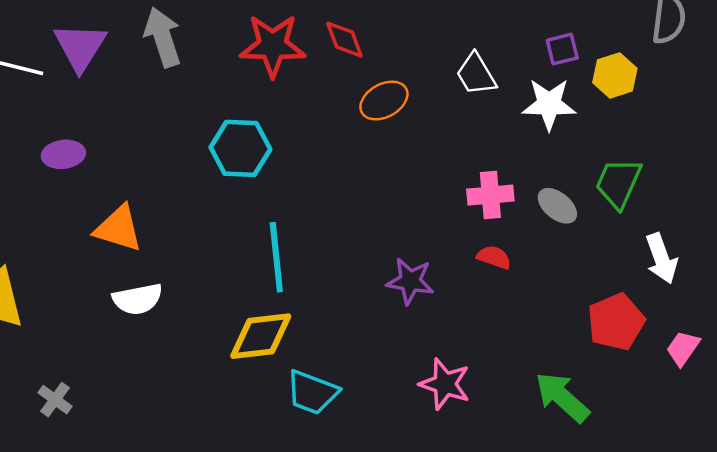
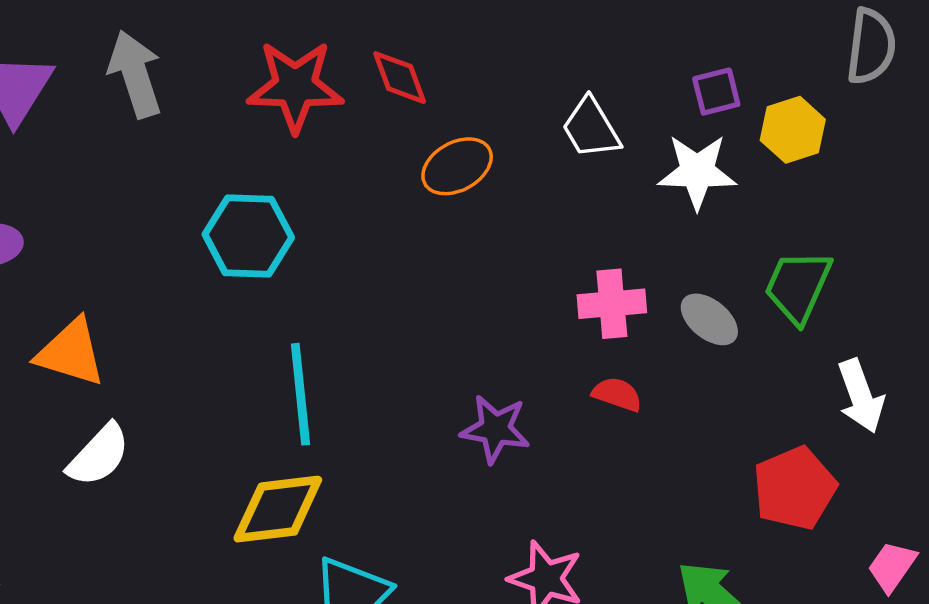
white semicircle: (138, 299) -> (99, 455), turned -36
pink trapezoid: (683, 348) -> (892, 566), moved

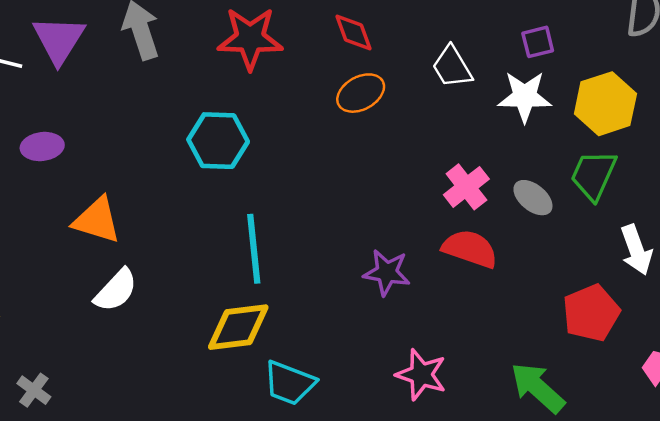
red diamond: (400, 78) -> (354, 32), moved
yellow hexagon: (793, 130) -> (605, 104), moved, size x1.4
pink cross: (612, 304) -> (466, 187), turned -33
red semicircle: (617, 394) -> (470, 249), size x1.6

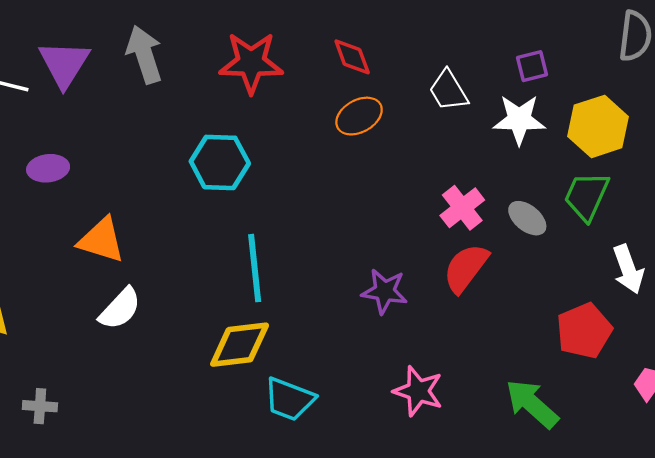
red semicircle: (470, 249) -> (466, 268), turned -72
gray cross: (34, 390) -> (40, 406), turned -32

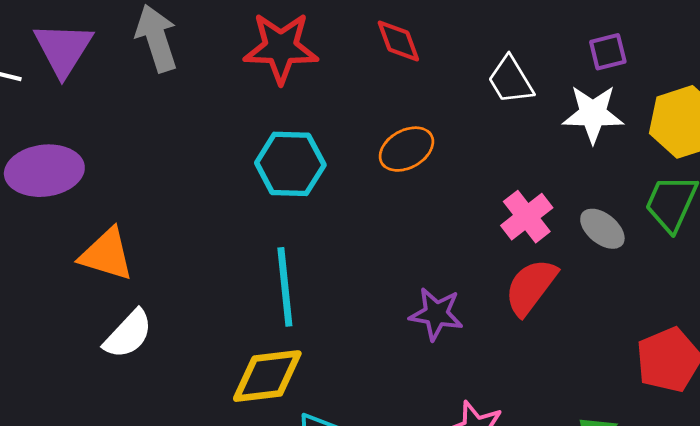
orange ellipse: (359, 116) -> (406, 149), moved
cyan hexagon: (220, 162) -> (290, 164), moved
purple ellipse: (48, 168) -> (44, 171), size x1.6

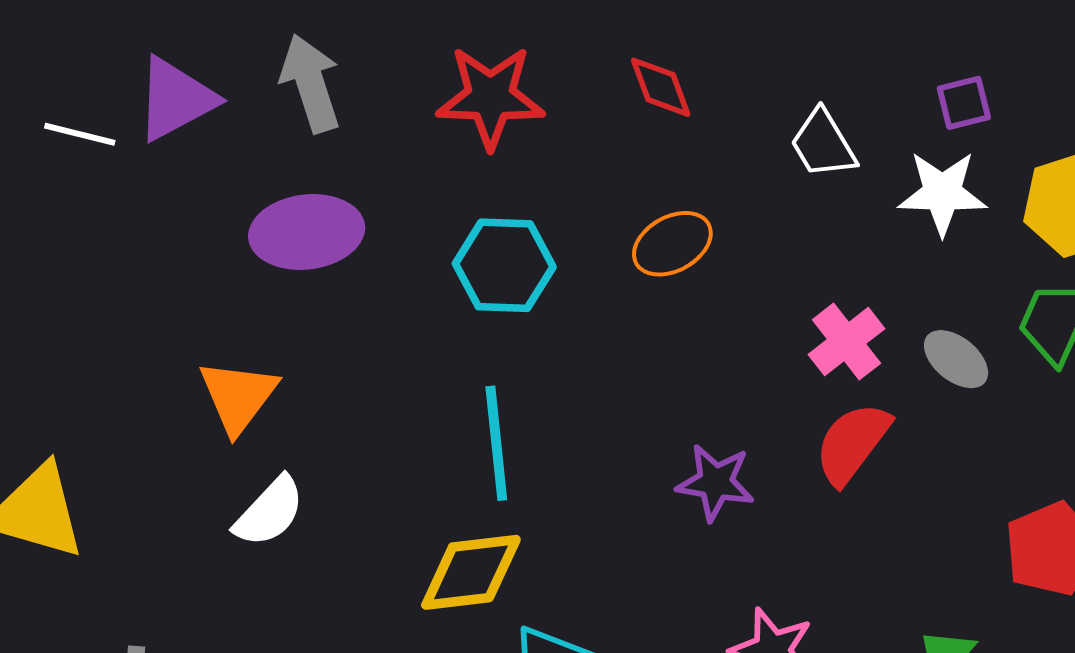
purple triangle: (63, 49) -> (176, 99), turned 30
purple ellipse: (44, 171) -> (307, 232), moved
orange triangle: (106, 254) -> (238, 396), turned 50

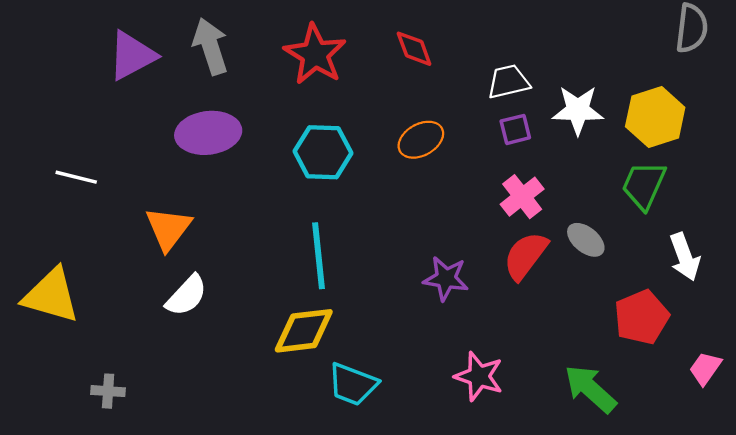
red star: (490, 97) -> (315, 54), turned 30
purple square: (964, 103) -> (515, 129), moved
white line: (80, 134) -> (76, 177), moved
white trapezoid: (823, 144) -> (508, 82), turned 108
gray ellipse: (956, 359) -> (586, 240), moved

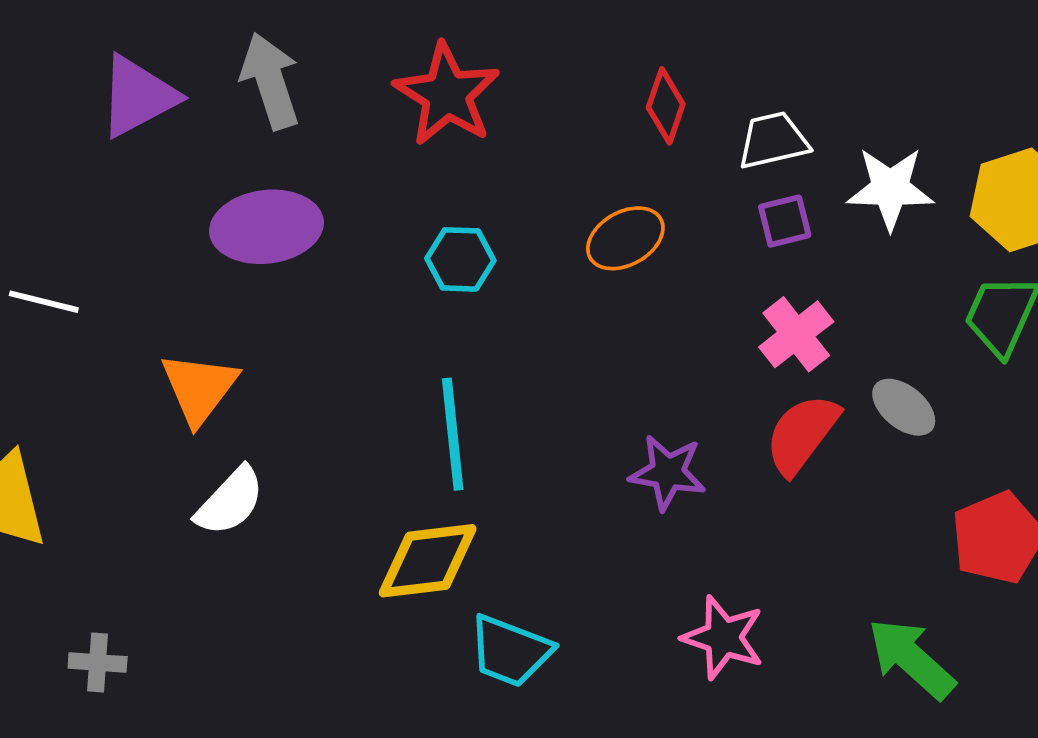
red diamond: (414, 49) -> (666, 106), moved, turned 39
cyan hexagon: (323, 152) -> (460, 259), size x0.7

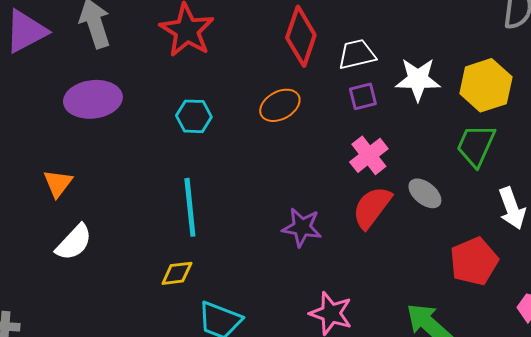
red diamond: (666, 106) -> (301, 36), size x1.5
orange triangle: (199, 388) -> (58, 183), size x0.7
yellow diamond: (428, 561) -> (177, 273), size x0.6

